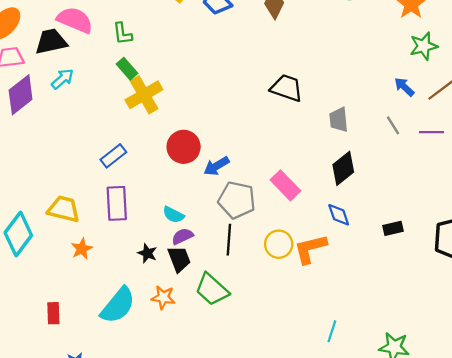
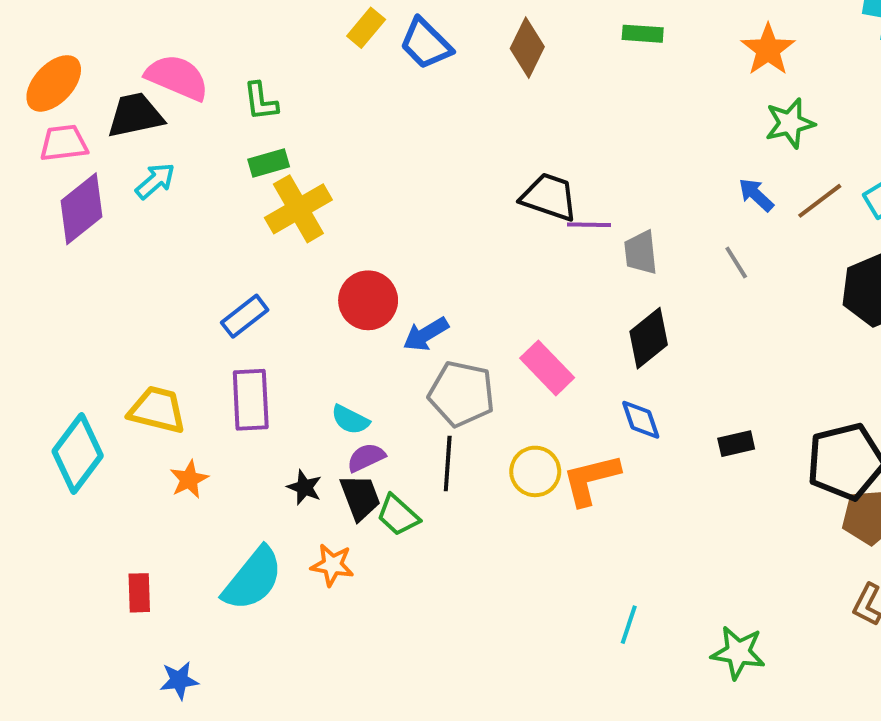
green rectangle: (127, 69) -> (269, 163), turned -65
purple line: (431, 132) -> (589, 225), moved
green trapezoid: (212, 289) -> (398, 515), moved, size x0.7

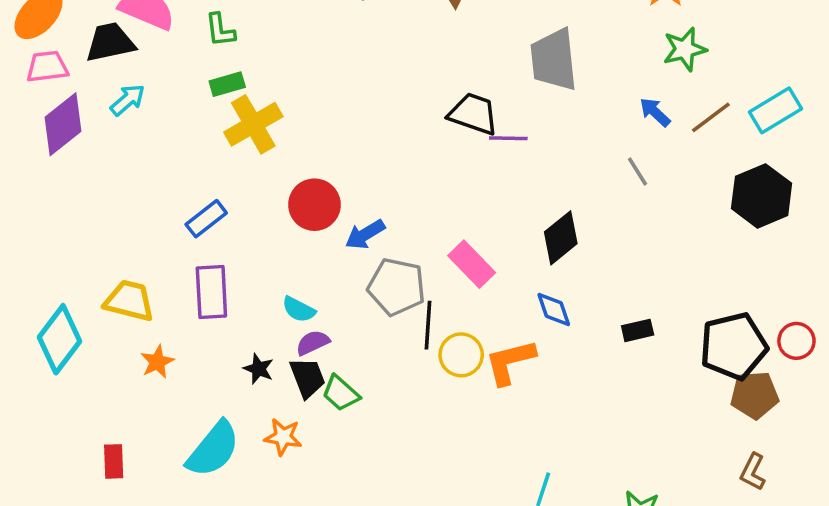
gray trapezoid: (641, 253) -> (554, 60), moved, size x1.6
black line: (448, 463) -> (428, 325), moved

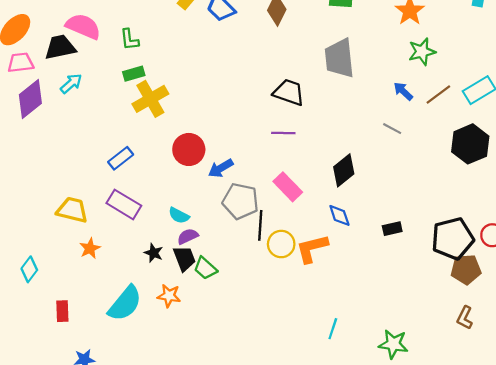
purple line: (508, 138) -> (283, 133), moved
gray line: (638, 171) -> (392, 129), turned -30
purple rectangle: (211, 292) -> (124, 204), turned -56
cyan diamond: (59, 339) -> (29, 269), moved, size x0.6

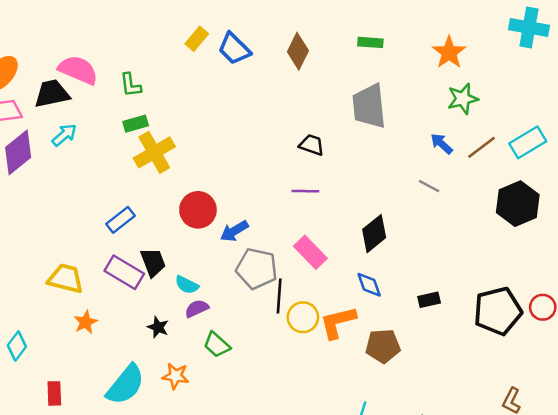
black trapezoid: (289, 92) -> (312, 145), size x0.7
black trapezoid: (184, 258) -> (153, 262), moved
brown pentagon: (466, 269) -> (383, 346), moved

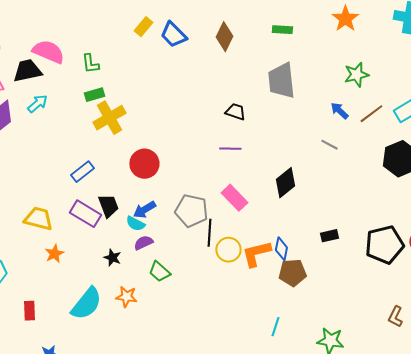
orange star: (449, 52) -> (345, 19), moved
blue arrow: (234, 231) -> (144, 210), moved
blue diamond: (369, 285) -> (281, 249), moved, turned 30

